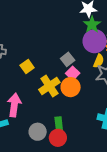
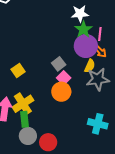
yellow cross: (49, 86) -> (23, 104), moved
green rectangle: (59, 125) -> (25, 119), moved

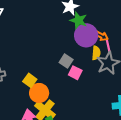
pink line: (100, 34) -> (108, 47), moved
orange circle: (61, 92) -> (39, 93), moved

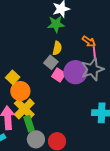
green star: (78, 20) -> (56, 24), moved, turned -30
purple circle: (86, 35) -> (75, 72), moved
yellow semicircle: (96, 53) -> (57, 48), moved

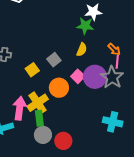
gray square: (51, 62) -> (54, 60), moved
gray star: (92, 69) -> (112, 77), turned -30
orange circle: (20, 91) -> (59, 88), moved

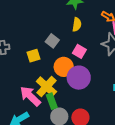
yellow square: (32, 70) -> (34, 56), turned 32
purple circle: (95, 77) -> (79, 78), moved
pink arrow: (20, 108) -> (30, 96), turned -40

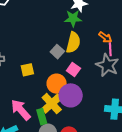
yellow semicircle: (77, 24) -> (73, 42), size x1.5
gray square: (52, 41) -> (57, 52), moved
yellow cross: (46, 87) -> (52, 104), moved

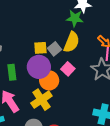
yellow square: (27, 70) -> (40, 48), moved
purple circle: (71, 95) -> (39, 67), moved
green rectangle: (42, 117) -> (12, 72), moved

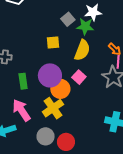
yellow square: (40, 48) -> (53, 43), moved
gray square: (54, 49) -> (68, 19), moved

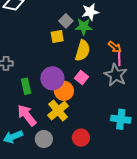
yellow square: (53, 43) -> (57, 36), moved
gray circle: (46, 136) -> (44, 139), moved
red circle: (66, 142) -> (81, 138), moved

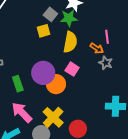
orange arrow: (115, 47) -> (97, 48), moved
pink line: (119, 59) -> (107, 37), moved
gray star: (116, 75) -> (106, 63), size x0.6
yellow cross: (58, 111) -> (53, 117), moved

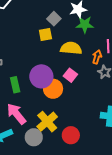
green star: (69, 18) -> (85, 25), moved
yellow semicircle: (70, 42) -> (71, 48), turned -100
orange arrow: (97, 48) -> (97, 57), turned -112

